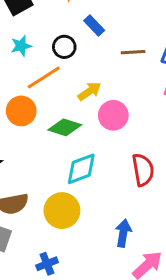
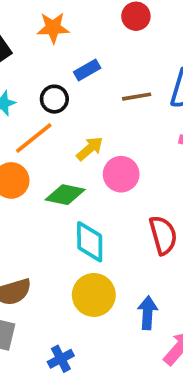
blue rectangle: (94, 25) -> (87, 70), turned -70
cyan diamond: (81, 169) -> (90, 242), turned -64
yellow circle: (62, 211) -> (94, 295), moved

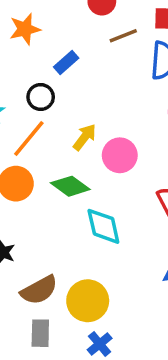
brown line: (137, 97) -> (123, 36), moved
green diamond: (65, 195) -> (70, 186), turned 36
yellow circle: (94, 295) -> (88, 301), moved

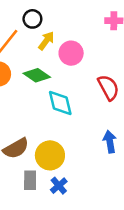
black circle: (41, 97) -> (32, 19), moved
gray rectangle: (40, 333) -> (30, 180), moved

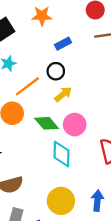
pink circle: (71, 53) -> (75, 125), moved
yellow circle: (50, 155) -> (61, 201), moved

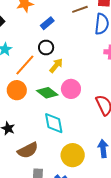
cyan diamond: (61, 154) -> (54, 123), moved

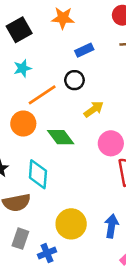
yellow arrow: (56, 65) -> (94, 109), moved
pink circle: (71, 89) -> (111, 143), moved
cyan diamond: (54, 123) -> (38, 174), moved

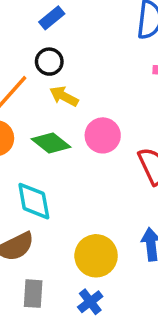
yellow arrow: (94, 109) -> (64, 96), moved, turned -102
pink circle: (111, 143) -> (103, 135), moved
blue cross: (47, 253) -> (90, 302), moved

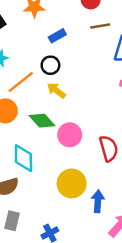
pink circle: (103, 135) -> (70, 135), moved
yellow circle: (96, 256) -> (72, 183), moved

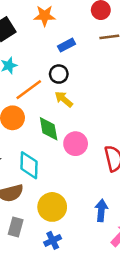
green diamond: (42, 121) -> (49, 129), turned 30
yellow circle: (72, 183) -> (52, 207), moved

